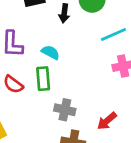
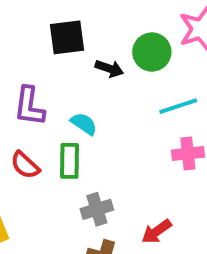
black arrow: (64, 13) -> (109, 68), turned -84
gray cross: (65, 110) -> (97, 209), turned -35

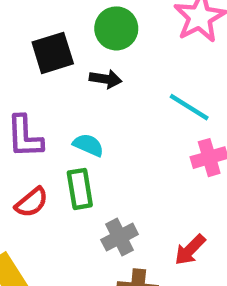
green circle: (152, 52) -> (116, 28), moved
cyan line: (178, 106) -> (189, 107), turned 60
red semicircle: (25, 165) -> (32, 202), turned -72

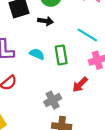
green rectangle: (80, 189) -> (61, 55), moved
red arrow: (190, 250) -> (80, 85), moved

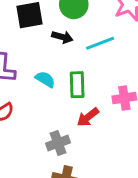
cyan line: (87, 35) -> (100, 43), moved, turned -60
red arrow: (80, 85) -> (88, 117), moved

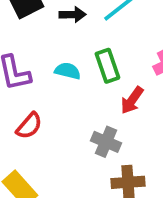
gray cross: (58, 143) -> (106, 142), turned -30

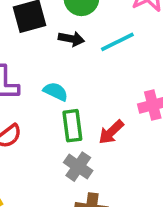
green rectangle: (107, 66) -> (72, 126), moved

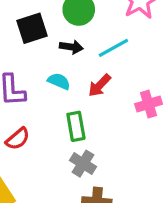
cyan semicircle: (56, 91) -> (59, 81), moved
red arrow: (111, 132) -> (100, 85), moved

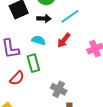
green rectangle: (76, 126) -> (33, 63), moved

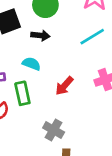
cyan line: (70, 16) -> (92, 37), moved
red arrow: (64, 40) -> (64, 86), moved

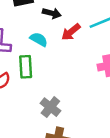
red arrow: (64, 86) -> (71, 32), moved

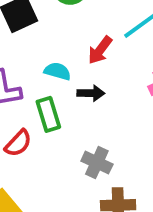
black arrow: (52, 13) -> (91, 93), moved

